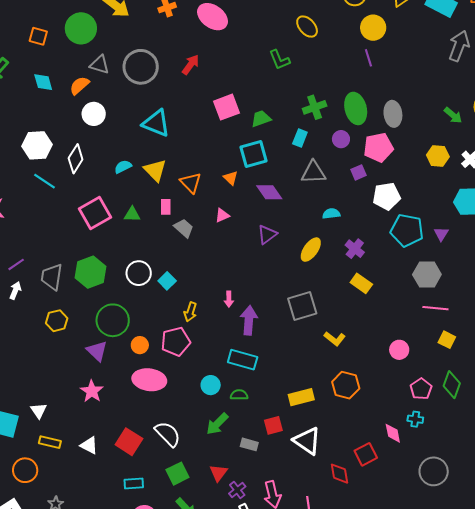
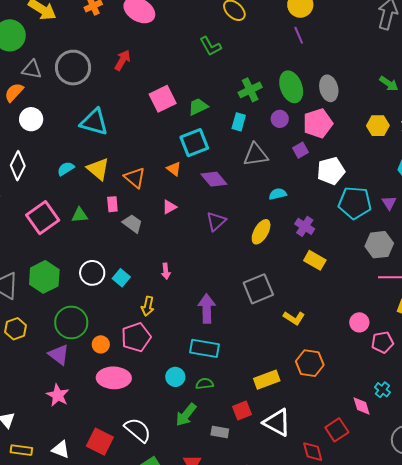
pink arrow: (229, 299) -> (166, 271), moved
pink pentagon: (421, 389) -> (382, 342), moved, turned 30
cyan cross: (415, 419) -> (382, 390), turned 35

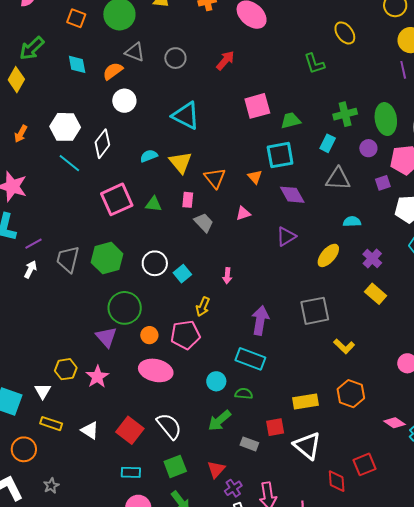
gray circle: (73, 68) -> (175, 58), size x0.6
yellow hexagon: (16, 329) -> (66, 369), moved
pink diamond: (362, 406) -> (395, 423), moved, turned -50

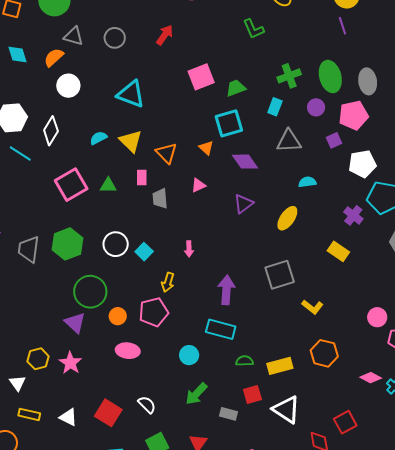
gray trapezoid: (204, 223) -> (160, 199), turned -135
purple cross: (372, 259) -> (353, 215), moved
pink ellipse: (156, 370) -> (128, 351), size x0.7
green semicircle: (244, 394) -> (245, 361), moved
white semicircle: (169, 426) -> (147, 405), size x0.7

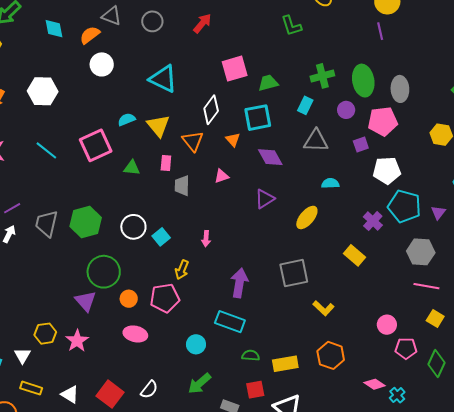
white diamond: (51, 131) -> (211, 110), moved
cyan line: (20, 153) -> (46, 150), moved
pink square: (71, 185) -> (96, 145), moved
white semicircle: (147, 405) -> (149, 390), turned 78

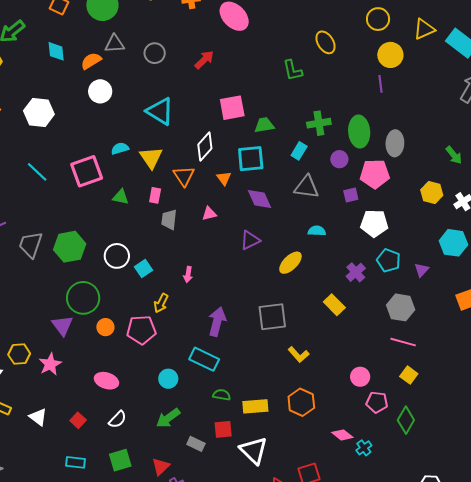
gray triangle: (112, 16) -> (115, 44), turned -30
cyan pentagon: (404, 206) -> (389, 260), size x0.7
pink ellipse: (135, 334) -> (106, 381), moved
red square: (110, 394) -> (78, 420), size x0.6

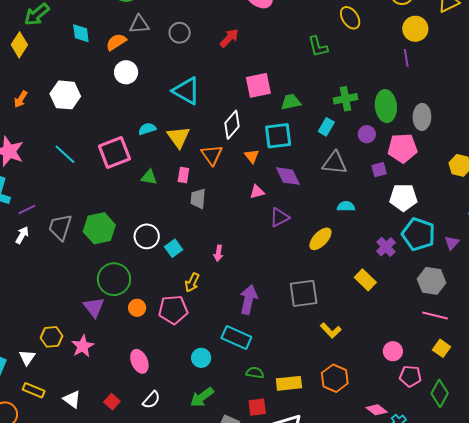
pink triangle: (209, 214) -> (257, 192), moved
cyan pentagon: (389, 260) -> (418, 234), size x1.4
pink ellipse: (106, 381) -> (139, 361), turned 50

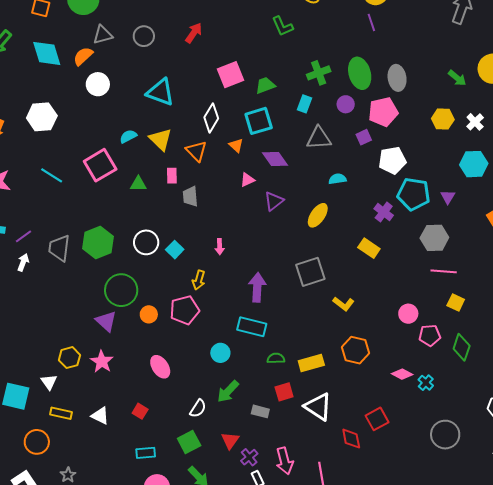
cyan diamond: (81, 33) -> (47, 53), size x1.5
white semicircle: (151, 400) -> (198, 408), moved

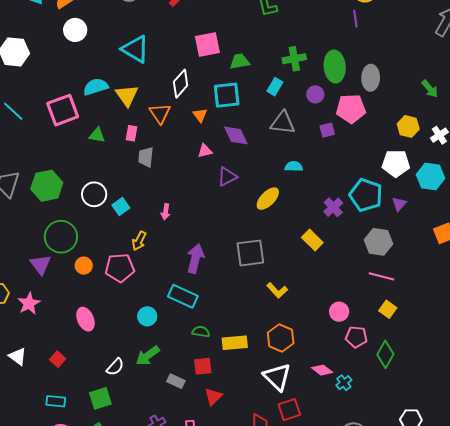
cyan semicircle: (128, 136) -> (96, 87), size x1.4
white pentagon: (392, 160) -> (396, 163), moved
white triangle: (318, 407) -> (277, 377), moved
red triangle: (230, 440) -> (213, 397), moved

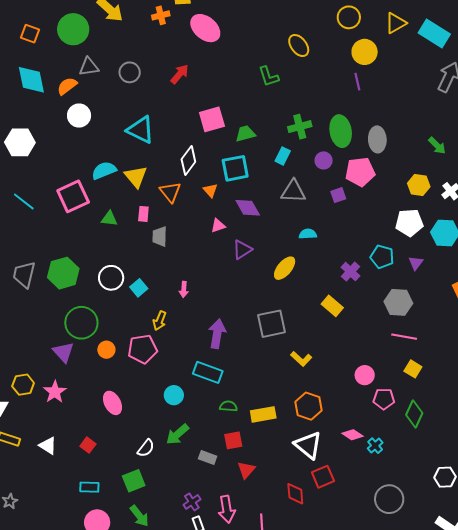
cyan pentagon: (366, 195) -> (382, 257), size x0.7

